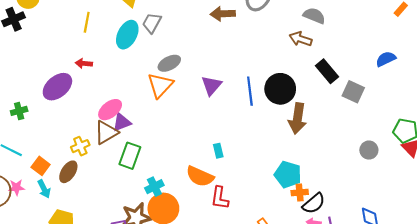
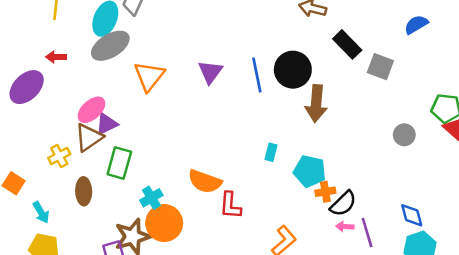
gray ellipse: (169, 63) -> (110, 46), moved, size x1.4
cyan rectangle: (218, 151) -> (271, 152), moved, turned 32
brown ellipse: (68, 172) -> (84, 191), moved, turned -30
cyan arrow: (44, 189) -> (41, 212), moved

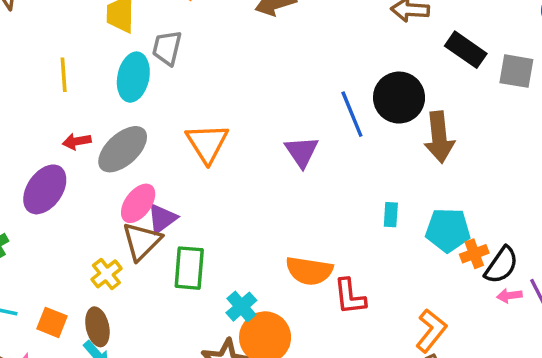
gray ellipse: (110, 46) -> (123, 149), moved
purple triangle: (210, 72) -> (302, 152), moved
brown ellipse: (84, 191) -> (97, 327), moved

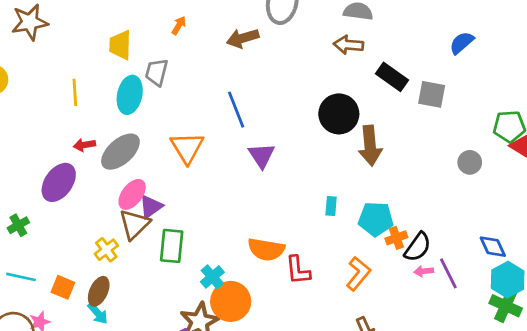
blue line: (352, 114) -> (236, 110), moved
brown ellipse: (97, 327) -> (99, 291), turned 36
orange L-shape: (431, 331) -> (358, 274), moved

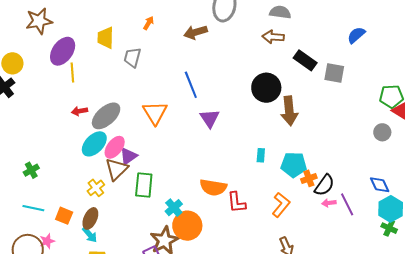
cyan ellipse: (130, 95) -> (94, 144), moved, turned 32
gray circle: (470, 162) -> (382, 132), moved
purple ellipse: (59, 182) -> (63, 51), moved
green cross: (506, 306) -> (389, 228), size x0.7

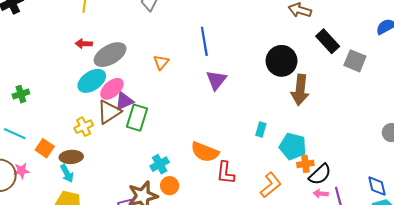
orange triangle: (155, 113) -> (161, 62), size x0.6
green rectangle: (144, 185) -> (137, 118), moved
brown ellipse: (90, 218) -> (71, 157), turned 50
orange circle: (187, 226) -> (170, 186), size x0.6

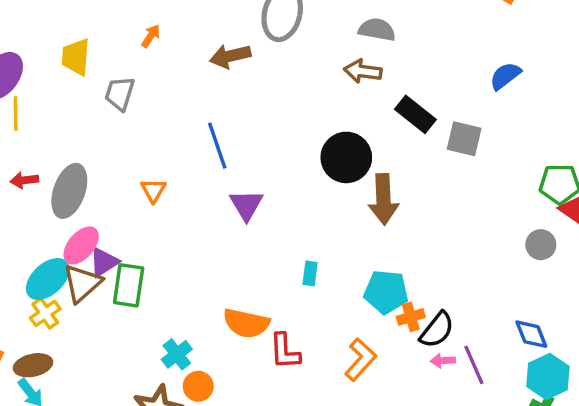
gray ellipse: (110, 55) -> (69, 191), turned -32
cyan ellipse: (92, 81) -> (48, 279), moved
cyan rectangle: (261, 129) -> (310, 273), moved

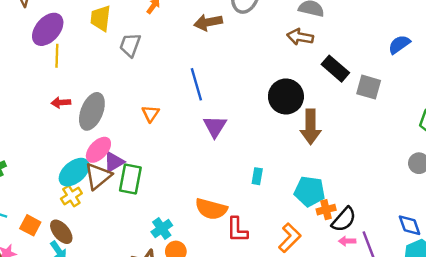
brown ellipse: (33, 365) -> (61, 232), turned 60

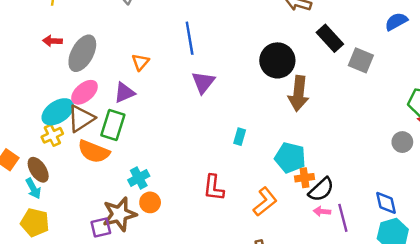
purple triangle: (114, 162) -> (124, 93), moved
orange semicircle: (211, 209) -> (94, 152), moved

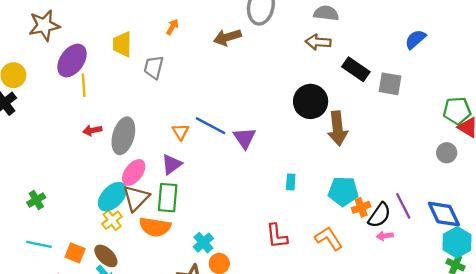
blue line: (190, 38) -> (211, 126), moved, turned -40
orange L-shape: (265, 202) -> (329, 238), turned -72
blue diamond: (386, 203) -> (444, 214), size x1.4
purple line: (343, 218) -> (403, 206), moved

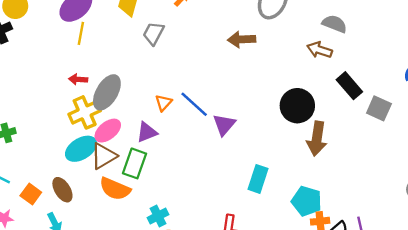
brown arrow: (227, 37) -> (242, 40), moved
cyan rectangle: (291, 182) -> (258, 179), size x1.6
yellow cross: (112, 220) -> (85, 112), moved, size x1.5
brown ellipse: (106, 256) -> (62, 190), moved

